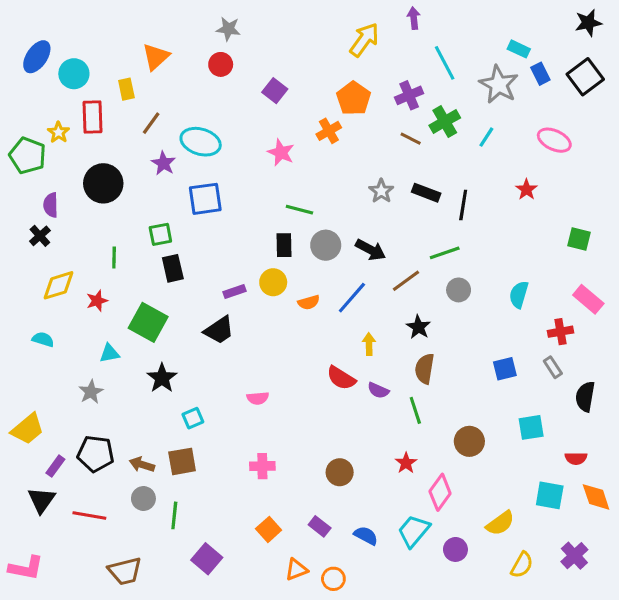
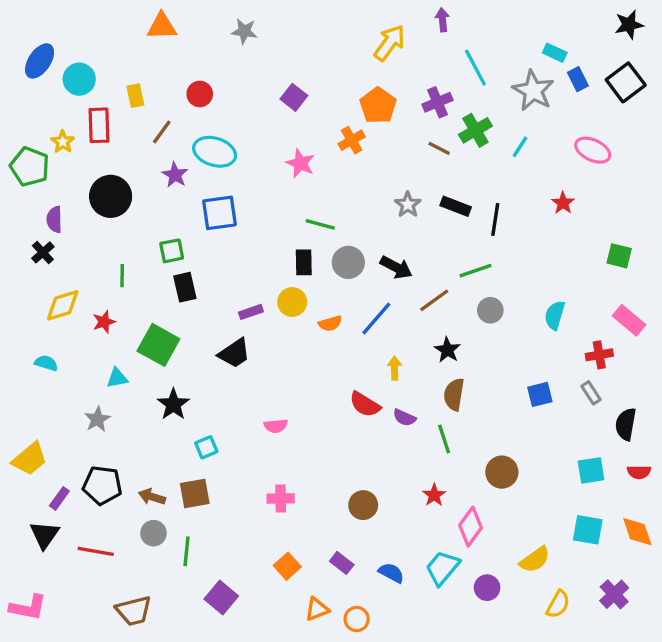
orange triangle: (156, 57) -> (162, 26), moved, turned 40
red circle: (221, 64) -> (200, 94), moved
cyan square: (531, 427) -> (591, 470), moved
red semicircle: (576, 458) -> (639, 472), moved

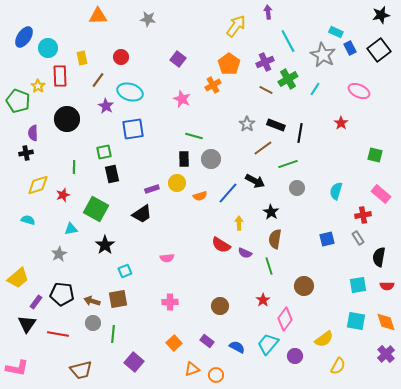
black cross: (43, 252) -> (26, 153), turned 32
black arrow: (396, 267) -> (255, 181), moved
brown line: (434, 300) -> (263, 148), moved
purple cross: (614, 594) -> (386, 354), moved

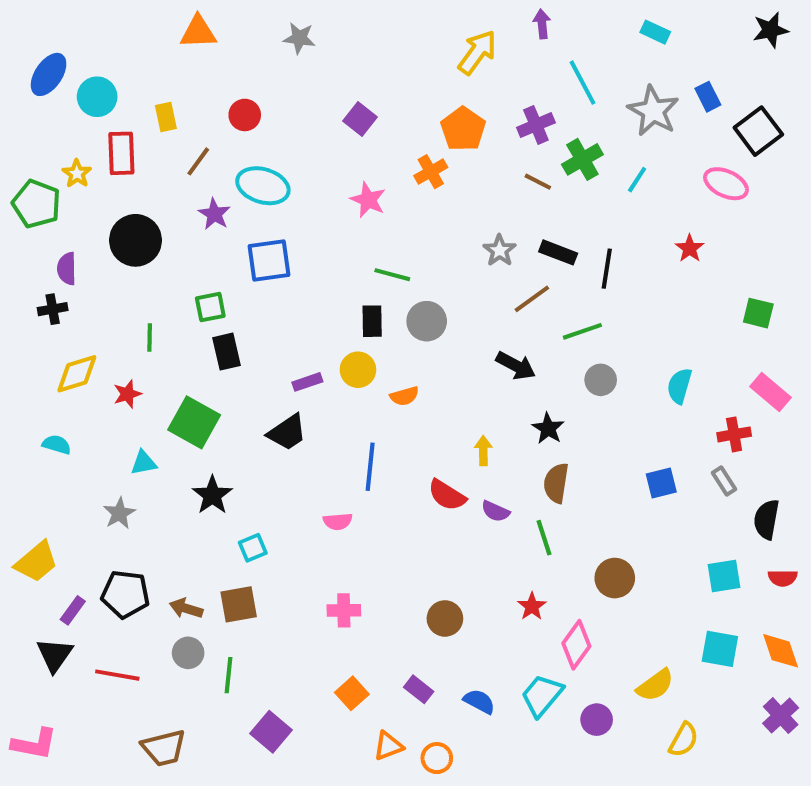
cyan rectangle: (336, 32) -> (655, 32), moved
black square: (379, 50) -> (758, 131), moved
blue line: (228, 193) -> (370, 467), moved, turned -35

